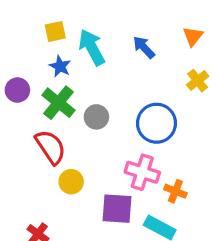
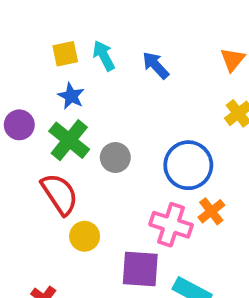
cyan arrow: (92, 47) -> (104, 56), moved, size x0.7
blue arrow: (144, 47) -> (156, 65), moved
orange cross: (175, 191) -> (211, 211), moved, turned 30

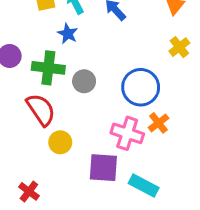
blue star: (71, 96) -> (68, 34), moved
green cross: (69, 140) -> (48, 68), turned -32

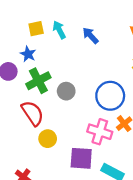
blue star: (68, 34) -> (28, 54), moved
green cross: (48, 68) -> (38, 81), turned -35

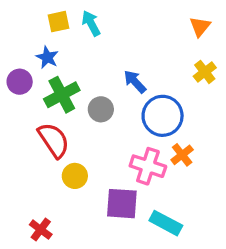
blue arrow: (90, 36) -> (135, 82), moved

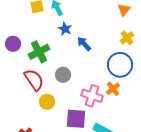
blue star: (47, 57) -> (65, 29), moved
gray circle: (101, 109) -> (63, 75), moved
blue circle: (163, 116) -> (120, 65), moved

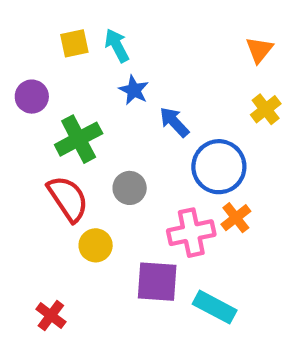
purple circle: (13, 44) -> (32, 97), moved
blue circle: (120, 65) -> (219, 167), moved
pink cross: (92, 96) -> (191, 233), turned -30

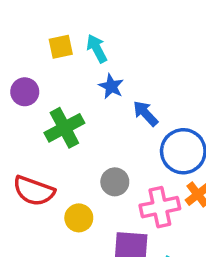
gray circle: (130, 188) -> (115, 182), moved
red semicircle: (68, 199) -> (34, 191), moved, turned 144

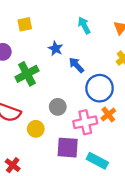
cyan arrow: (97, 49) -> (84, 25), moved

